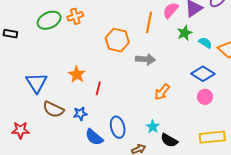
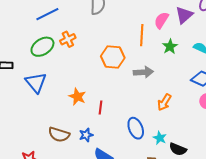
green star: (185, 33) -> (170, 46), moved
blue triangle: (36, 83) -> (36, 83), moved
blue ellipse: (118, 127) -> (136, 128), moved

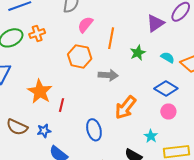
pink semicircle: (161, 20) -> (85, 25), moved
orange star: (77, 97) -> (40, 92), size x1.4
orange arrow: (164, 102) -> (126, 108), size x1.4
cyan star: (160, 138) -> (151, 136), moved

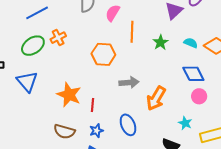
pink semicircle: (85, 25) -> (113, 13), moved
gray arrow: (108, 75) -> (129, 82), moved
blue diamond: (166, 88) -> (193, 74), turned 40
brown semicircle: (17, 127) -> (64, 131), moved
blue star: (44, 131) -> (96, 131), moved

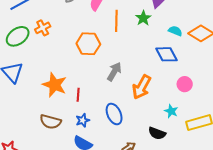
green star: (160, 42) -> (143, 18), moved
blue diamond: (193, 74) -> (166, 54), moved
gray arrow: (129, 82) -> (114, 72), turned -54

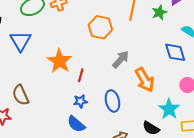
orange arrow: (142, 87) -> (145, 80), turned -70
cyan star: (171, 111) -> (169, 109), size x1.5
brown semicircle: (50, 122) -> (21, 95), moved, turned 40

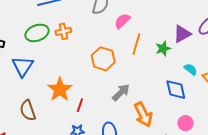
brown semicircle: (21, 95) -> (28, 110), moved

